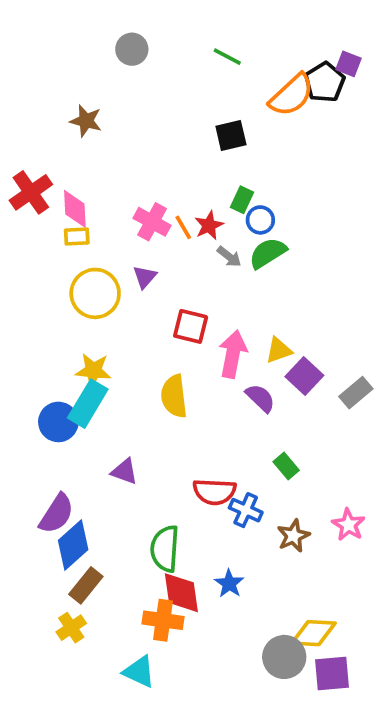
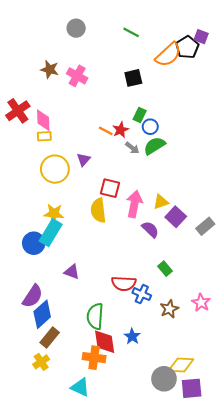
pink cross: (152, 222) -> (77, 76), moved
orange line: (183, 227) -> (106, 131), turned -32
yellow semicircle: (174, 396) -> (98, 210), moved

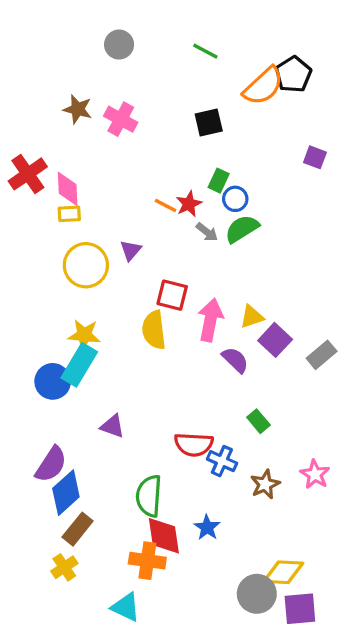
purple square: (201, 37) -> (315, 157), moved

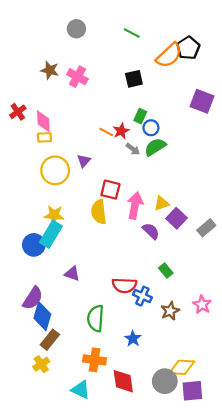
purple square: (315, 157) -> (202, 101), size x1.6
red cross: (28, 174) -> (18, 112), size x0.7
blue diamond: (66, 493) -> (42, 316), turned -32
red diamond: (164, 536) -> (123, 381), moved

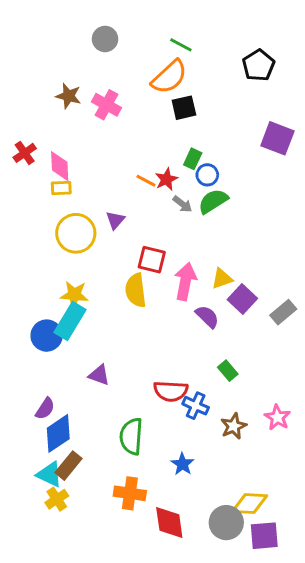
orange semicircle: (169, 55) -> (169, 77), moved
purple semicircle: (33, 298) -> (45, 409), size x0.7
blue diamond: (42, 316) -> (58, 433), turned 40
cyan triangle: (81, 390) -> (50, 474), moved

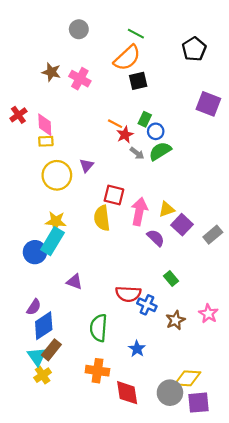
orange line: (146, 181) -> (115, 124), moved
cyan triangle: (50, 474) -> (37, 356), turned 30

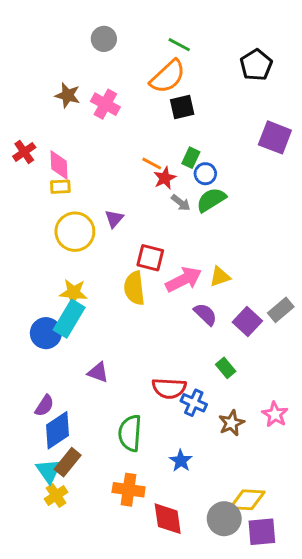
pink arrow: (139, 212) -> (184, 280), turned 52
purple square: (182, 225) -> (247, 322), moved

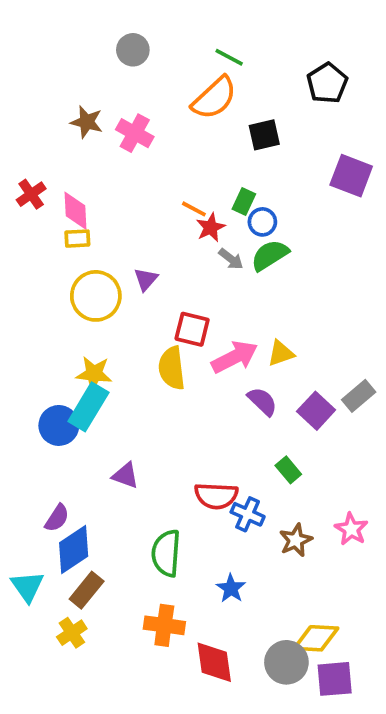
black square: (182, 107) -> (264, 135), moved
cyan triangle: (49, 471) -> (27, 586), moved

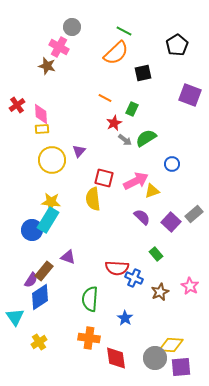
pink cross: (135, 133) -> (59, 47), moved
orange line: (194, 209) -> (105, 98), moved
blue circle: (262, 222) -> (172, 164), moved
pink arrow: (235, 357) -> (136, 181), moved
brown rectangle: (87, 590) -> (44, 271), moved

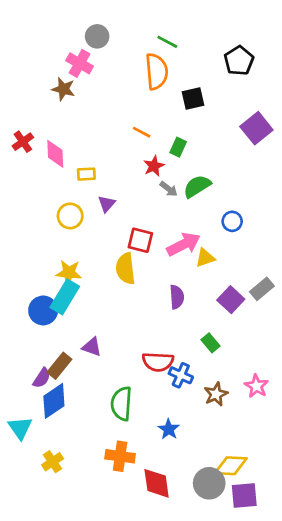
orange semicircle: (116, 53) -> (157, 71), turned -52
purple square: (190, 95) -> (256, 128), turned 30
yellow rectangle: (42, 129) -> (86, 174), moved
yellow circle: (52, 160) -> (70, 216), size x0.7
purple semicircle: (142, 217) -> (177, 297), moved, turned 42

